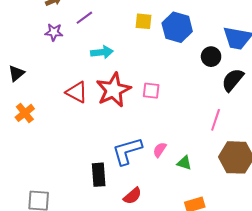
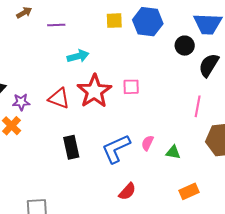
purple line: (84, 18) -> (56, 25), turned 42
purple star: (54, 32) -> (21, 102), moved
black rectangle: (99, 175) -> (71, 147), moved

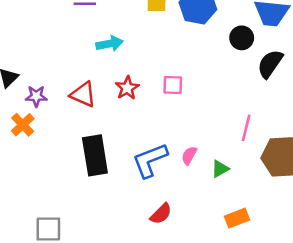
red star: (94, 91) -> (127, 88), size x0.6
pink line: (198, 106) -> (246, 128), moved
black rectangle: (71, 147) -> (95, 155), size x1.4
green triangle: (173, 152) -> (220, 169), turned -42

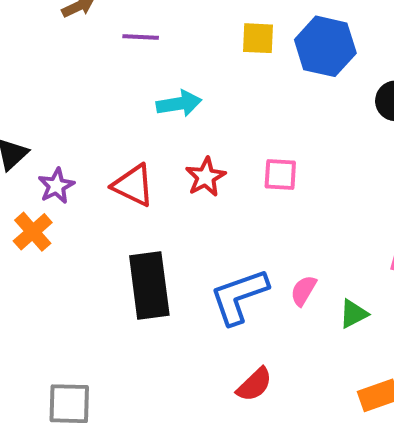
purple star: (36, 96) -> (56, 186), turned -30

